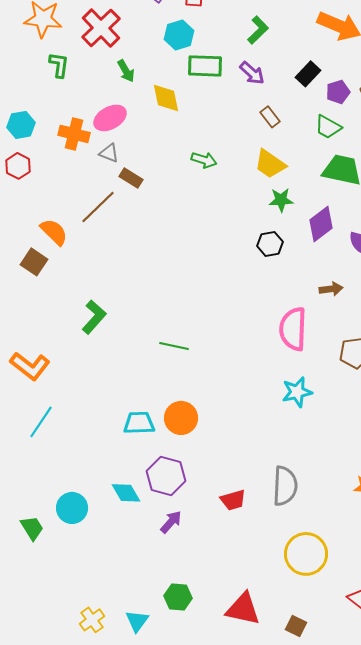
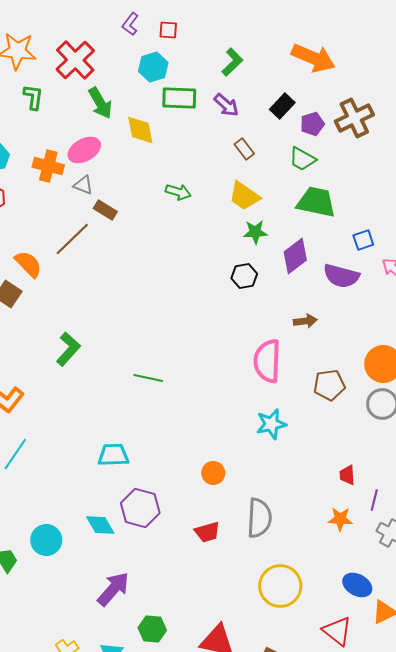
green arrow: (126, 71) -> (100, 103), size x1.4
orange circle: (181, 418) -> (213, 473), moved, size x0.7
purple arrow: (171, 522) -> (113, 589), moved, size x1.5

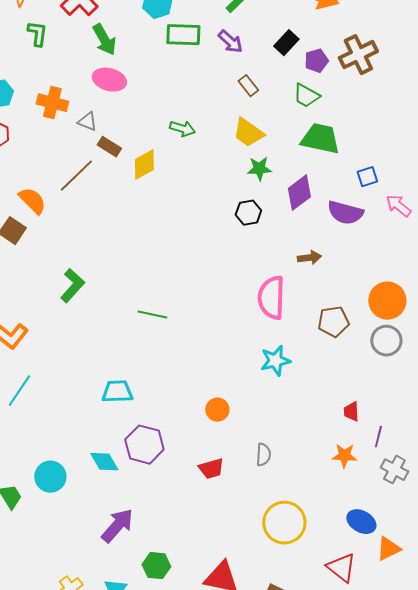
yellow diamond: (140, 130) -> (144, 165), moved, turned 72
pink ellipse: (84, 150) -> (109, 80), moved, turned 44
gray semicircle: (259, 518) -> (263, 455), size x0.6

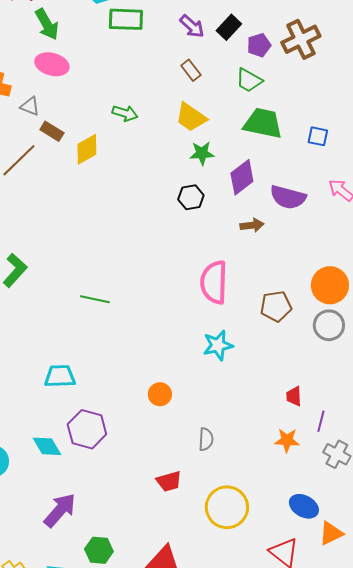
purple arrow: (230, 42) -> (192, 26), moved
blue square: (367, 177) -> (318, 136), moved, turned 30
brown arrow: (309, 258) -> (252, 225), moved
red trapezoid: (211, 469) -> (169, 481), moved

